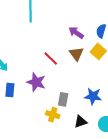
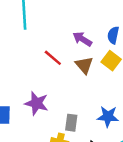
red line: (51, 59) -> (53, 58), moved

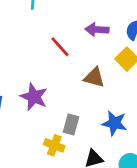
purple arrow: (82, 39) -> (97, 30), turned -36
brown triangle: (84, 65) -> (94, 77), moved, turned -42

